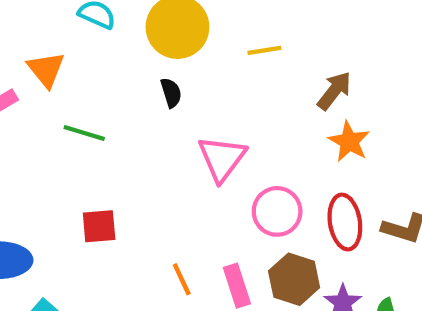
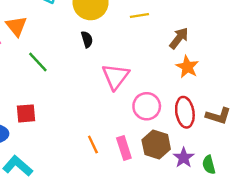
green line: (84, 133) -> (38, 62), turned 30
red square: (99, 226) -> (26, 113), moved

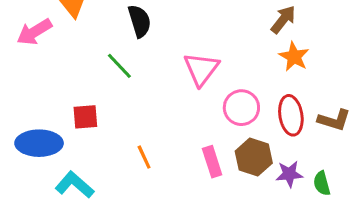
black semicircle: (87, 39) -> (139, 21), moved, size x1.5
green line: (38, 62) -> (119, 66), moved
orange line: (93, 144) -> (144, 157), moved
purple star: (184, 158) -> (289, 174), turned 30

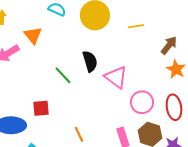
black semicircle: (139, 21) -> (90, 61), moved
pink triangle: (201, 69) -> (116, 77), turned -30

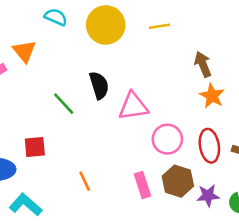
yellow line: (136, 26) -> (159, 26), moved
brown arrow: (169, 45) -> (203, 64), turned -60
pink triangle: (116, 77) -> (133, 106), turned -45

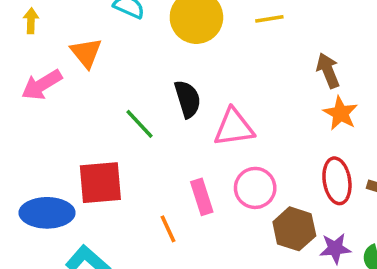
pink circle: (167, 139) -> (255, 188), moved
red square: (35, 147) -> (100, 183), size x1.5
pink rectangle: (142, 185) -> (202, 197), moved

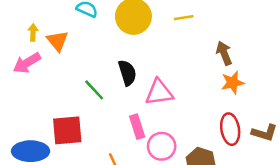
yellow arrow: (31, 21) -> (33, 32), moved
orange star: (341, 113) -> (233, 83), turned 30
pink circle: (255, 188) -> (162, 146), moved
pink rectangle: (202, 197) -> (137, 127), moved

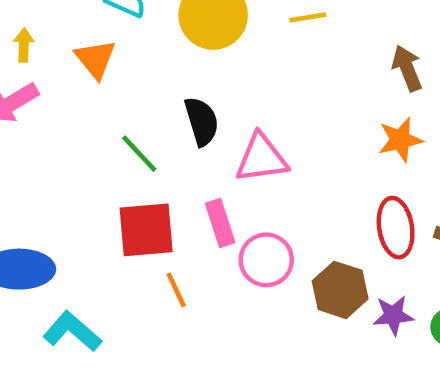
orange triangle: (57, 41) -> (95, 59), moved
brown arrow: (224, 53) -> (407, 68), moved
red square: (67, 130) -> (146, 230), moved

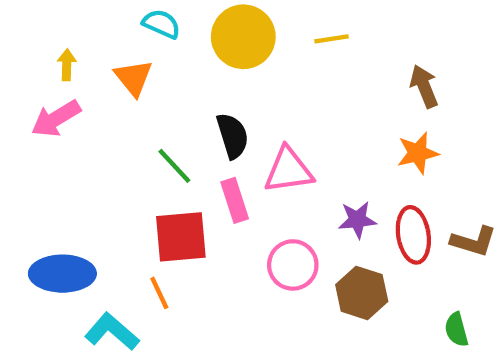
pink rectangle: (220, 223) -> (235, 200), moved
orange line: (176, 290) -> (159, 293), moved
purple star: (393, 315) -> (357, 220), moved

